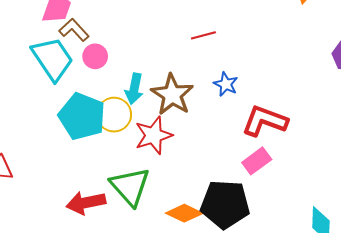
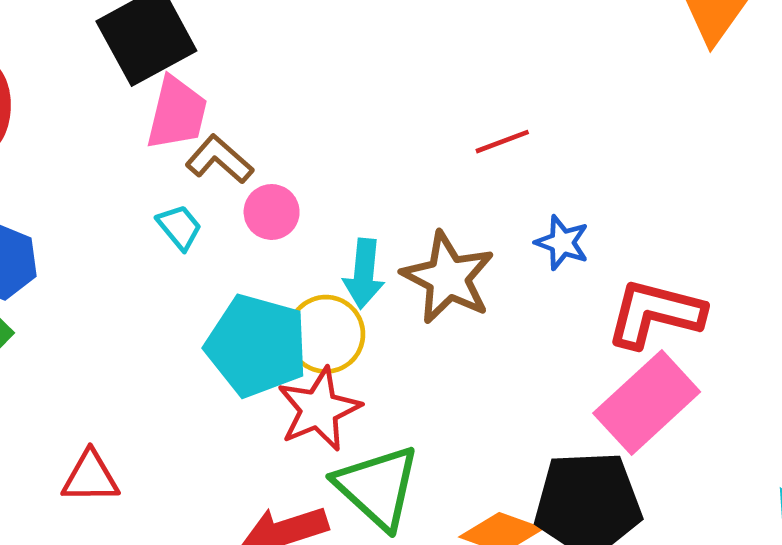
cyan trapezoid: (53, 59) -> (179, 227), size x0.5
red star: (154, 135) -> (319, 409), moved
pink rectangle: (257, 161) -> (647, 403), size x1.6

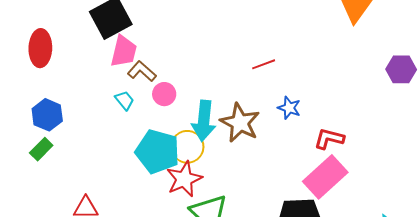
cyan arrow: (364, 274) -> (204, 121), size x1.4
red L-shape: (655, 314) -> (329, 139), size x0.7

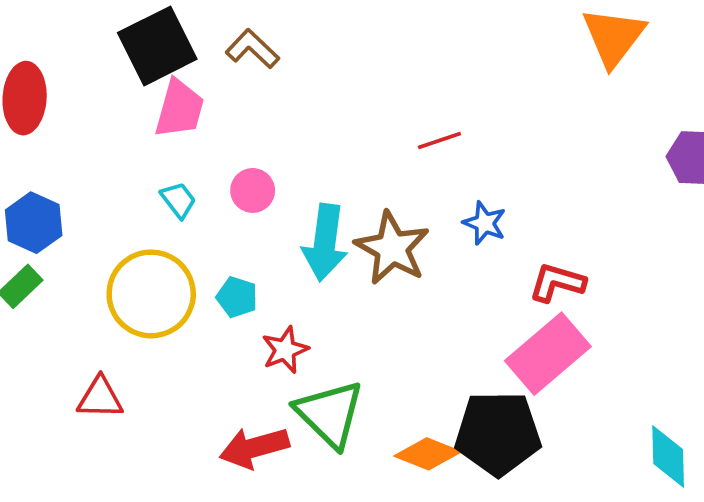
brown L-shape: (142, 71) -> (252, 49), moved
yellow circle: (187, 147) -> (151, 294), moved, size x1.4
cyan pentagon: (157, 152) -> (237, 297), size x0.5
red star: (184, 179) -> (285, 350), size x0.7

